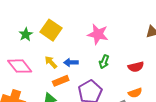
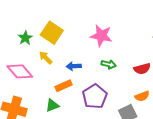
yellow arrow: (51, 62) -> (46, 58), moved
green arrow: (104, 62) -> (109, 64), turned -96

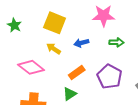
green star: (25, 38) -> (14, 25), moved
blue arrow: (74, 66) -> (81, 43), moved

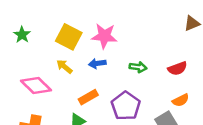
pink star: (104, 16) -> (104, 36), moved

